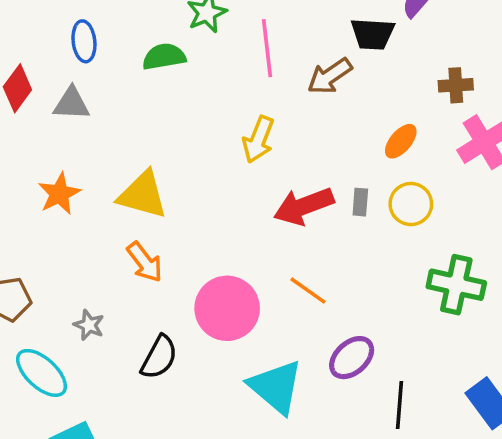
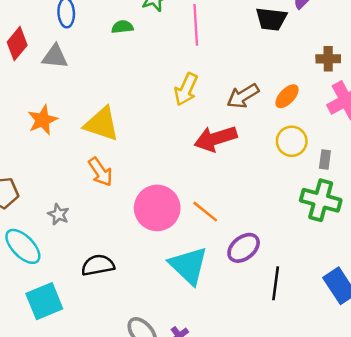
green semicircle: (164, 57) -> (122, 27), size x0.7
brown arrow: (330, 76) -> (243, 96), moved
gray rectangle: (360, 202) -> (325, 159), moved
orange line: (308, 291) -> (205, 212), moved
black semicircle: (159, 357) -> (98, 265), moved, turned -132

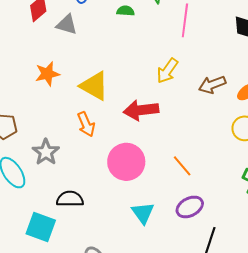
red arrow: (216, 139) -> (141, 110), moved
orange line: (205, 212) -> (182, 166), moved
gray star: (58, 214) -> (46, 152), size x1.5
cyan triangle: (189, 266) -> (143, 213), size x0.7
cyan square: (44, 301) -> (41, 227), moved, turned 32

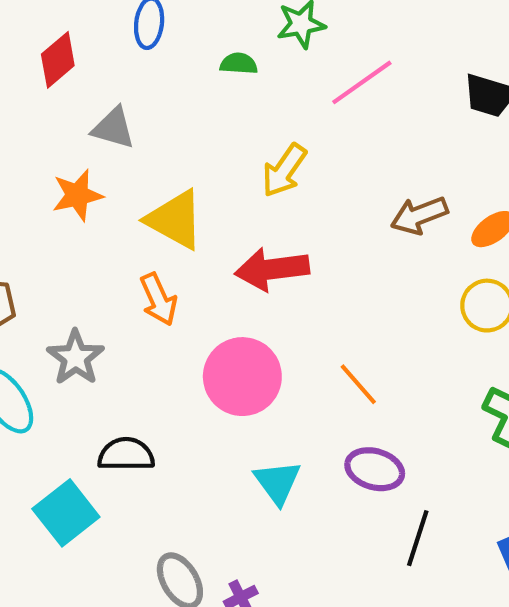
pink line: (185, 20) -> (362, 82), turned 48
gray triangle: (67, 25) -> (113, 128), moved
yellow arrow: (167, 71) -> (284, 170), moved
purple ellipse: (190, 207) -> (375, 469), turned 44
cyan square: (41, 227) -> (66, 513), turned 32

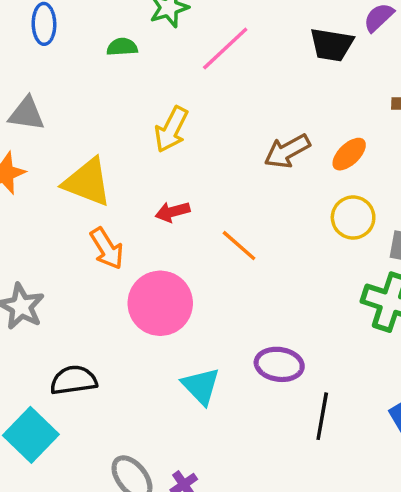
red arrow: (272, 269) -> (173, 212), size x0.6
orange arrow: (159, 299) -> (107, 248), moved
orange line: (358, 384) -> (239, 246), moved

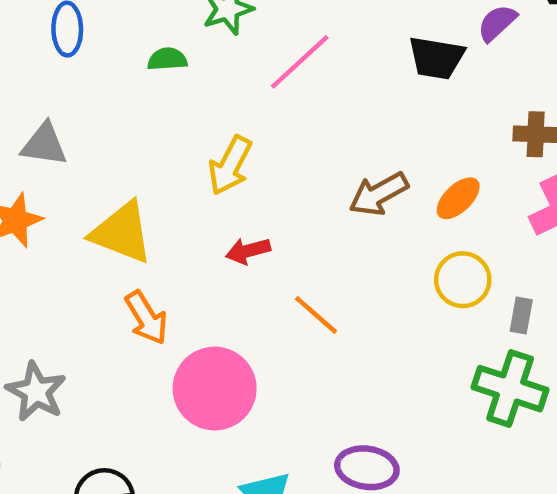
red arrow: (173, 212) -> (248, 251), moved

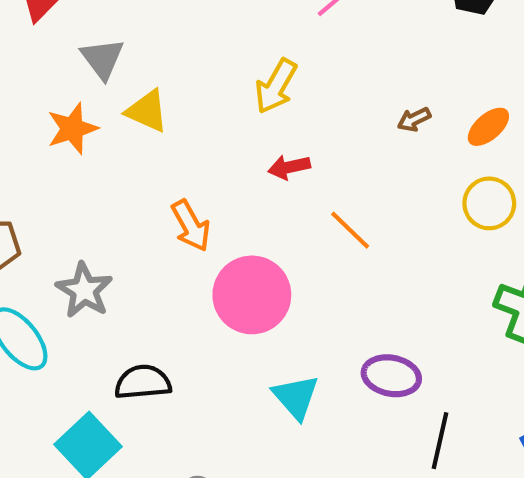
gray triangle: (44, 144) -> (102, 59), turned 42
brown arrow: (379, 194) -> (414, 119), size x0.6
yellow triangle: (122, 233) -> (147, 111), moved, size x0.7

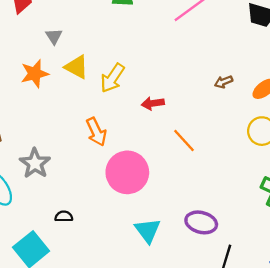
gray triangle: (102, 59) -> (54, 36), size x0.7
yellow arrow: (276, 86) -> (112, 78), moved
black semicircle: (143, 382) -> (64, 216), size x0.6

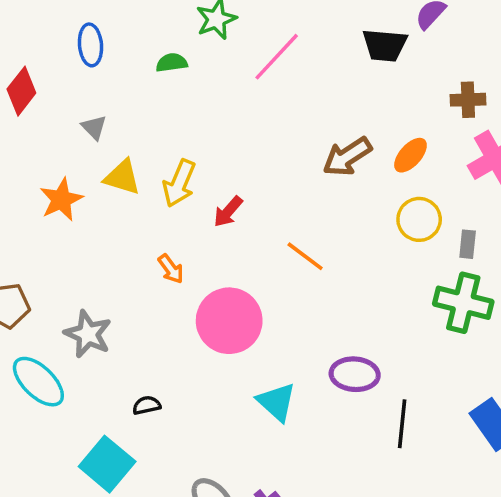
gray triangle: (54, 36) -> (94, 127), moved
brown arrow: (224, 82) -> (347, 157), size x1.8
red arrow: (153, 103) -> (228, 212), moved, turned -30
orange arrow: (96, 132) -> (171, 269), size x0.7

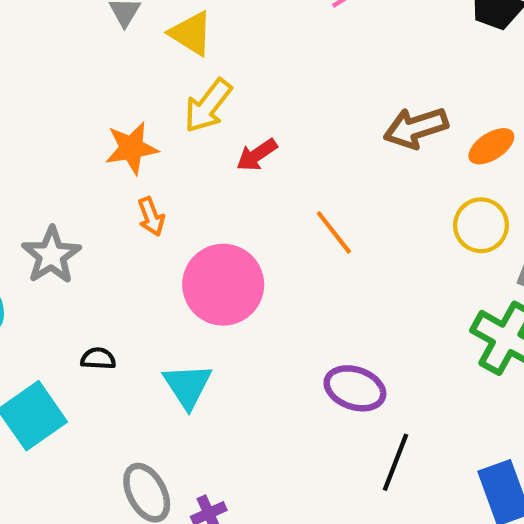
yellow triangle: (122, 177) -> (191, 33), moved
orange star: (61, 200) -> (131, 148), moved
orange arrow: (171, 269) -> (151, 217), moved
cyan triangle: (277, 402) -> (188, 386), moved

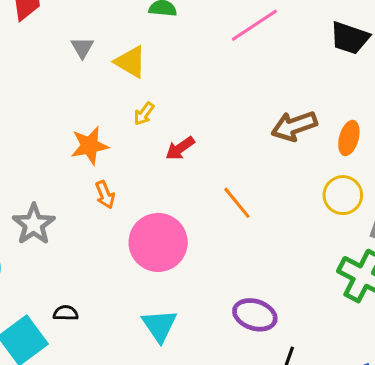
yellow arrow: (208, 106) -> (144, 114), size x0.6
orange ellipse: (491, 146) -> (349, 138), turned -40
black semicircle: (98, 359) -> (66, 313), moved
cyan triangle: (188, 386) -> (160, 326), moved

